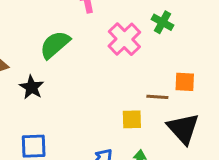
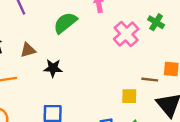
green semicircle: (55, 45) -> (65, 23), moved
black star: (32, 87) -> (53, 68), turned -30

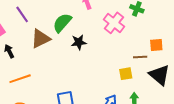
brown triangle: (28, 50) -> (41, 39), moved, size x1.5
black star: (53, 68) -> (79, 42), moved

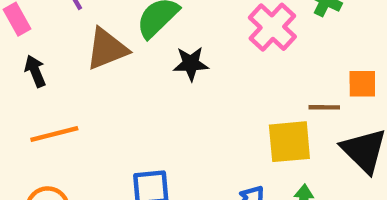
yellow square: (126, 74) -> (289, 142), size x1.5

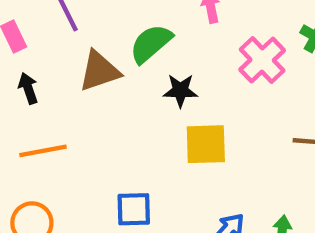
yellow square: (289, 142) -> (206, 144), moved

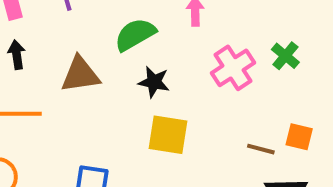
brown triangle: (99, 71) -> (80, 75), moved

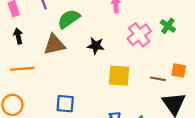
green semicircle: (135, 35) -> (69, 19), moved
yellow square: (168, 135) -> (119, 76), moved

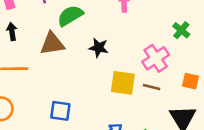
pink cross: (139, 35) -> (156, 58), moved
brown line: (158, 79) -> (152, 87), moved

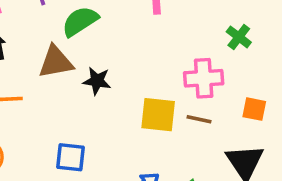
black star: (99, 48) -> (97, 81), moved
pink cross: (156, 58) -> (204, 78), turned 32

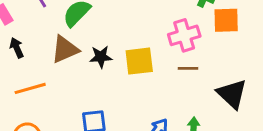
orange square: (254, 109) -> (226, 20), moved, size x1.4
yellow square: (158, 115) -> (139, 61), moved

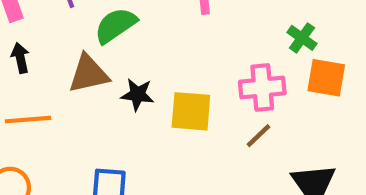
brown line: (188, 68) -> (258, 136), turned -54

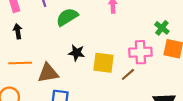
brown triangle: (89, 74) -> (48, 73), moved
brown line: (258, 136) -> (128, 74), moved

